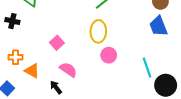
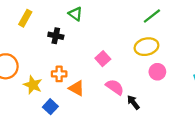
yellow ellipse: (98, 31) -> (146, 47), turned 75
black arrow: (56, 87) -> (133, 102), moved

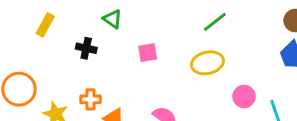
pink square: (103, 59) -> (148, 53), moved, turned 32
pink circle: (157, 72) -> (244, 96), moved

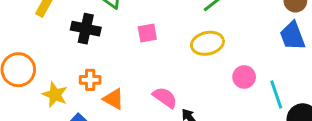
black cross: (86, 48) -> (86, 29), size x1.4

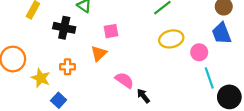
yellow ellipse: (207, 43) -> (171, 39), moved
pink circle: (244, 77) -> (199, 52), moved
orange triangle: (114, 99) -> (99, 53), moved, turned 48

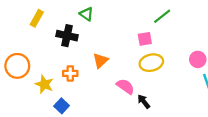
pink square: (111, 31) -> (145, 39), moved
yellow ellipse: (171, 39) -> (151, 63), moved

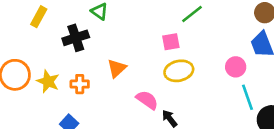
black cross: (67, 36) -> (76, 38), turned -30
yellow star: (44, 84) -> (48, 81), moved

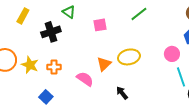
pink square: (171, 42) -> (100, 25), moved
orange triangle: (117, 68) -> (104, 64), moved
pink semicircle: (147, 100) -> (85, 79), moved

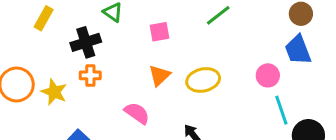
orange triangle: (104, 64) -> (159, 75), moved
orange cross: (54, 67) -> (90, 75), moved

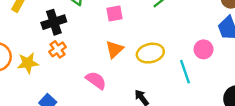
orange cross: (90, 75) -> (58, 49), turned -35
yellow star: (54, 92) -> (28, 63), turned -30
cyan line: (281, 110) -> (185, 72), moved

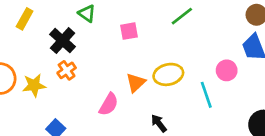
black cross: (54, 22) -> (63, 41), turned -30
orange triangle: (114, 49) -> (136, 83), moved
pink semicircle: (96, 80) -> (109, 104), turned 85

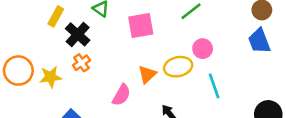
yellow rectangle: (25, 19) -> (56, 16), moved
pink square: (129, 31) -> (141, 25), size x1.5
pink circle: (227, 70) -> (203, 49), moved

